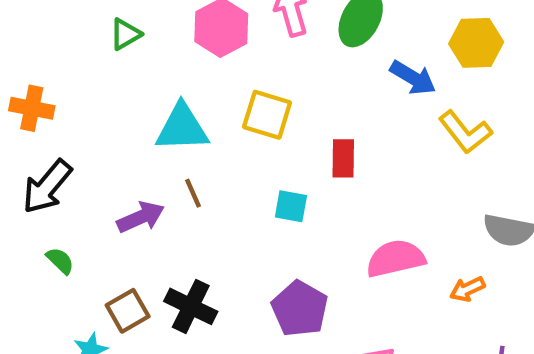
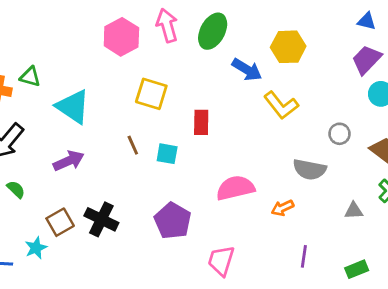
green triangle: (125, 34) -> (30, 77), moved, turned 45
cyan triangle: (182, 128) -> (73, 107), moved, turned 36
brown line: (193, 193) -> (133, 145), moved

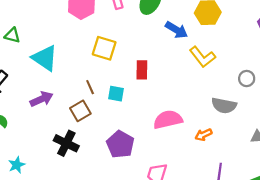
brown square: (60, 222) -> (80, 111), moved

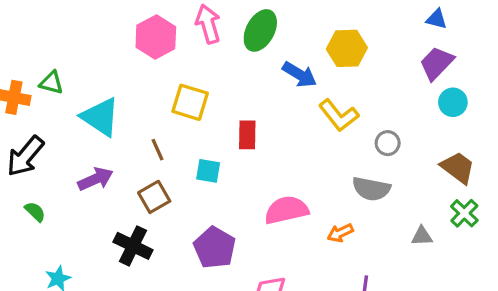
gray circle: (247, 79) -> (388, 143), moved
brown line: (90, 87) -> (157, 150), moved

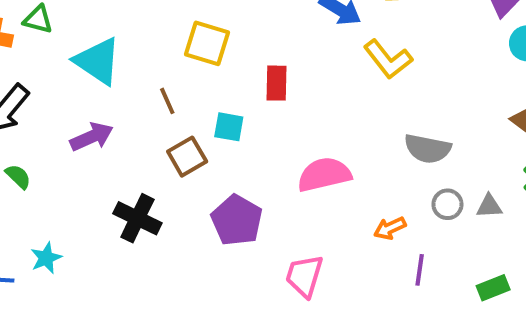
gray circle: (388, 143) -> (447, 204), moved
brown square: (154, 197) -> (187, 157), moved
orange arrow: (340, 233) -> (390, 228), moved

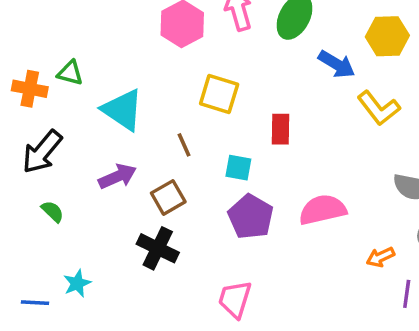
brown square: (187, 157) -> (168, 197), moved
purple pentagon: (237, 220) -> (251, 217), moved
pink trapezoid: (304, 276) -> (235, 299), moved

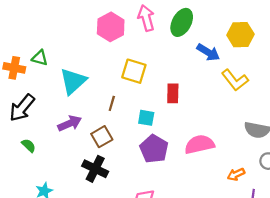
cyan triangle: (123, 110) -> (73, 81), turned 44
brown line: (184, 145) -> (112, 103), turned 40

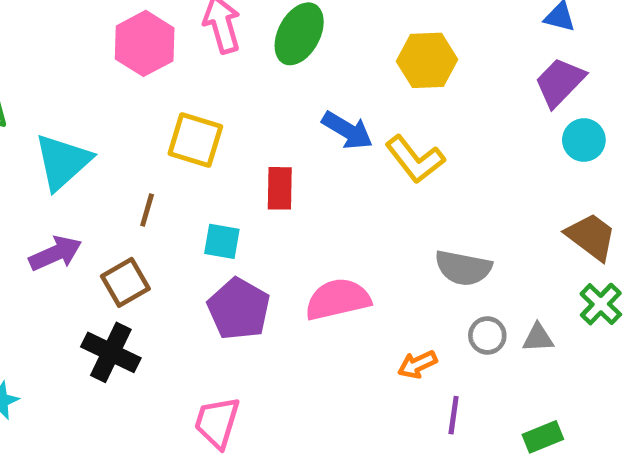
blue arrow: (208, 52) -> (347, 130), moved

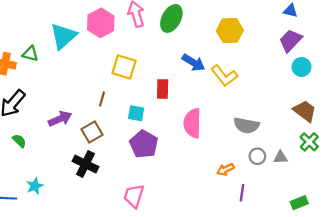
cyan triangle: (63, 162) -> (63, 36), moved
pink semicircle: (338, 299) -> (192, 123), moved, turned -76
green rectangle: (543, 437) -> (299, 203), moved

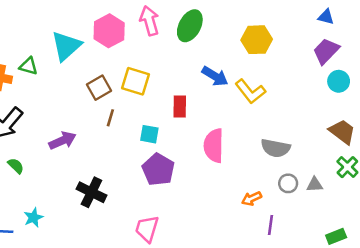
brown square: (92, 132) -> (99, 88), moved

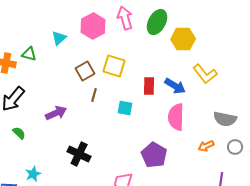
yellow hexagon: (257, 40) -> (183, 39), moved
cyan triangle: (66, 46) -> (59, 38), size x0.6
blue arrow: (215, 76) -> (175, 86), moved
purple pentagon: (158, 170) -> (154, 155), moved
orange arrow: (252, 199) -> (206, 146), moved

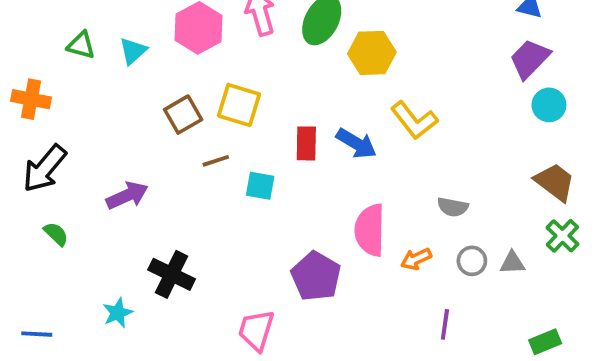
green triangle: (29, 54) -> (81, 45), moved
brown line: (94, 95) -> (216, 161), moved, turned 56
pink semicircle: (176, 117) -> (370, 230), moved
gray semicircle: (225, 119) -> (453, 207), size x0.7
cyan star: (33, 174) -> (118, 313), moved

